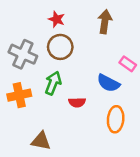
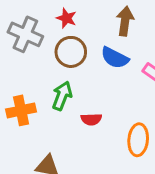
gray cross: (23, 54) -> (25, 34), moved
blue semicircle: (108, 83) -> (115, 58), moved

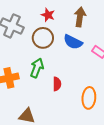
red star: (66, 18) -> (48, 15), moved
red semicircle: (91, 119) -> (57, 84), turned -88

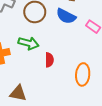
green arrow: (37, 68) -> (29, 43), turned 84

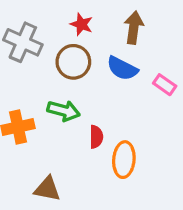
orange ellipse: (83, 74) -> (124, 160), moved

